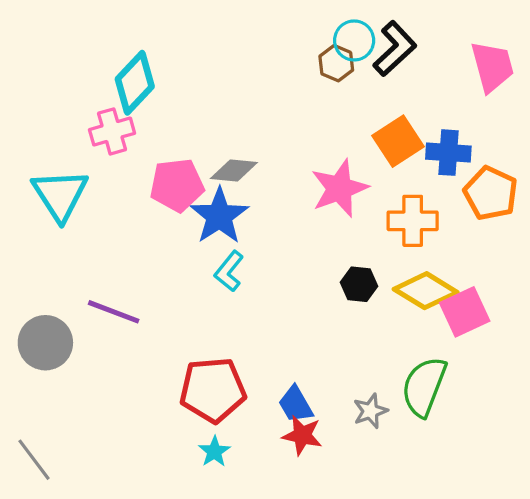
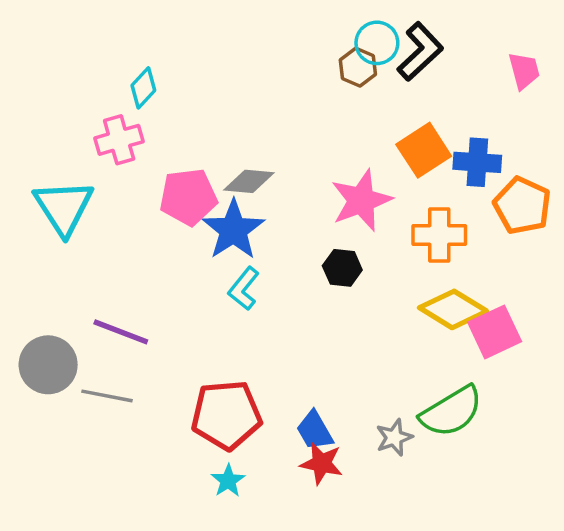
pink trapezoid: (492, 66) -> (524, 71), size x0.7
cyan diamond: (135, 83) -> (143, 88), size x0.6
black hexagon: (359, 284) -> (342, 268), moved
green semicircle: (424, 387) -> (451, 412), turned -142
gray line: (34, 460) -> (107, 396), moved, turned -42

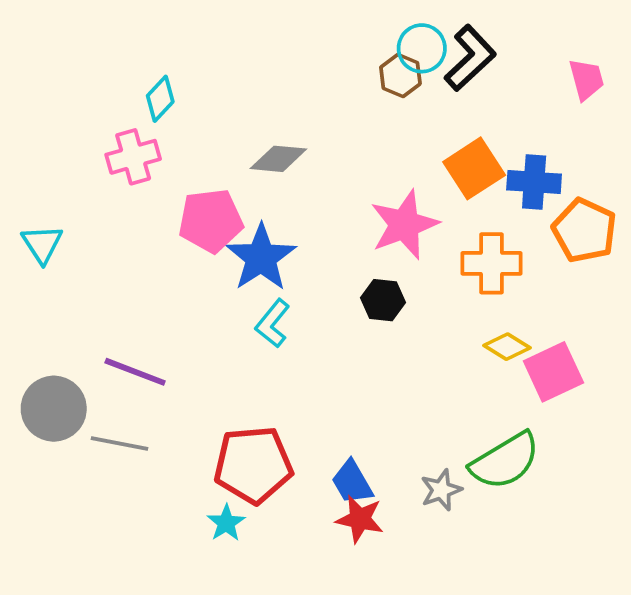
gray diamond: (249, 181) -> (278, 159), moved
cyan triangle: (64, 207) -> (42, 244), moved, size x0.6
yellow diamond: (453, 309) -> (507, 347), size x0.6
cyan star: (228, 481) -> (226, 523), moved

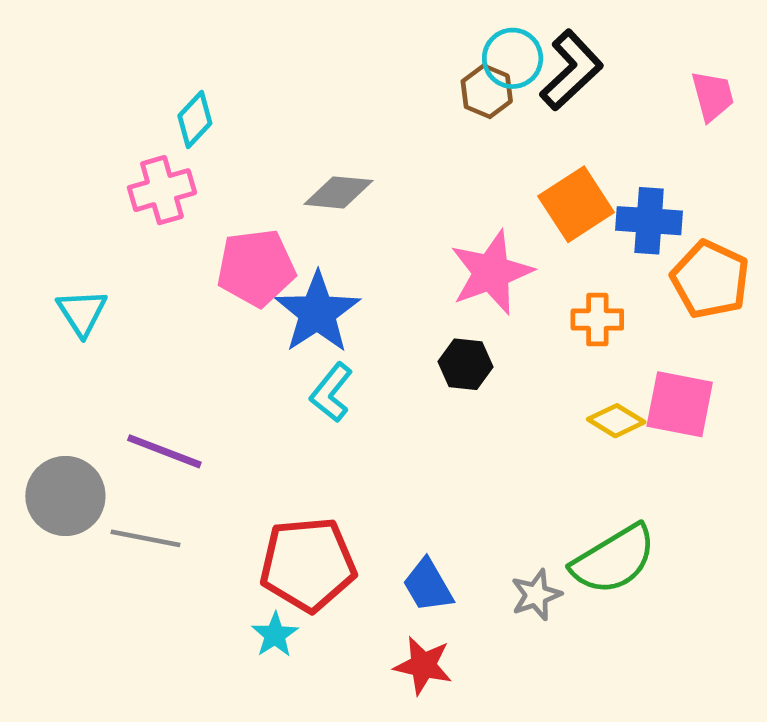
cyan triangle: (42, 244) -> (82, 312), moved
orange cross: (491, 263) -> (597, 320), size x0.7
pink square: (553, 372) -> (680, 404), moved, turned 36
red star: (360, 519) -> (423, 665), moved

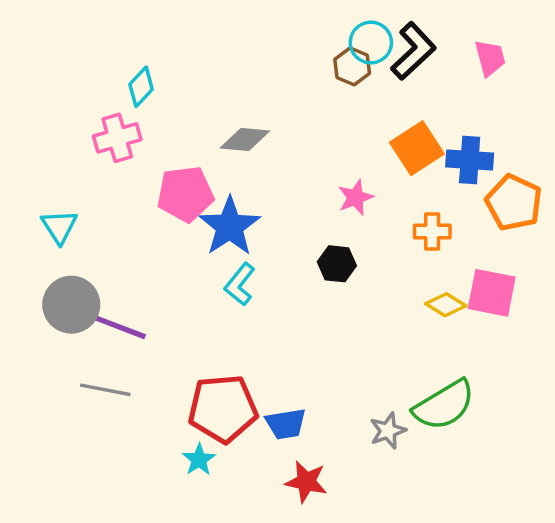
pink trapezoid: (713, 96) -> (490, 58), moved
pink star: (491, 272) -> (356, 197), size x0.6
gray circle: (65, 496) -> (71, 305), moved
blue trapezoid: (428, 585) -> (286, 424), moved, turned -69

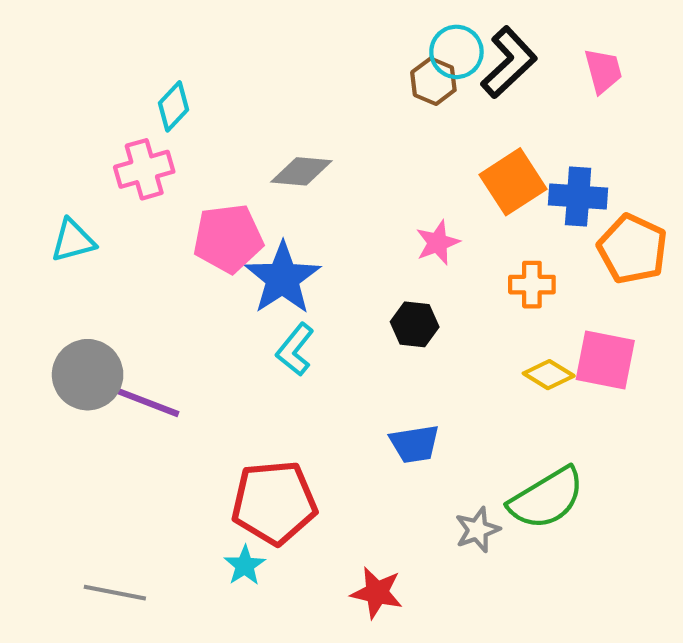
cyan triangle: (59, 226) -> (73, 241), moved, turned 48
gray line: (105, 390) -> (115, 593), moved
blue trapezoid: (286, 424) -> (415, 444), moved

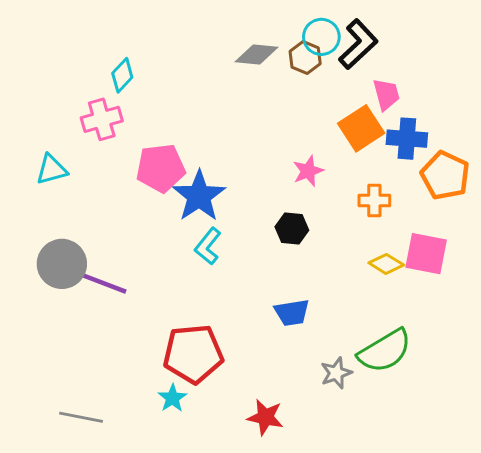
pink trapezoid: (603, 71) -> (386, 94), moved
gray diamond: (301, 171) -> (256, 55), moved

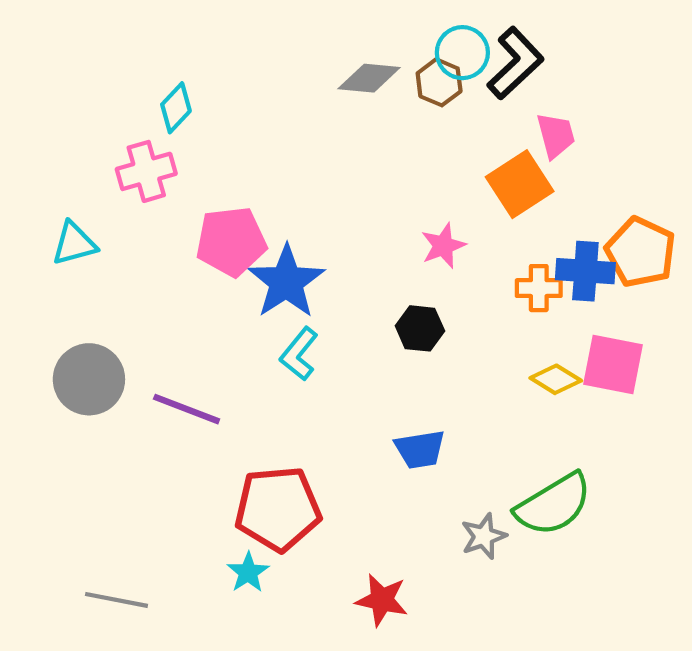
blue cross: (407, 139) -> (585, 271), moved
purple line: (103, 283) -> (187, 409), moved

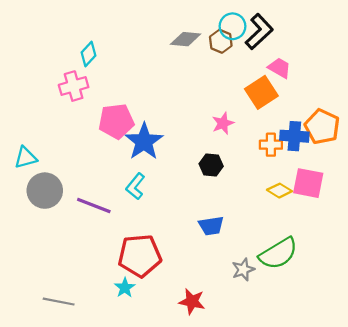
pink trapezoid: (556, 135) -> (279, 68), turned -45
cyan triangle: (74, 244) -> (26, 157), moved
cyan L-shape: (299, 354) -> (135, 186), moved

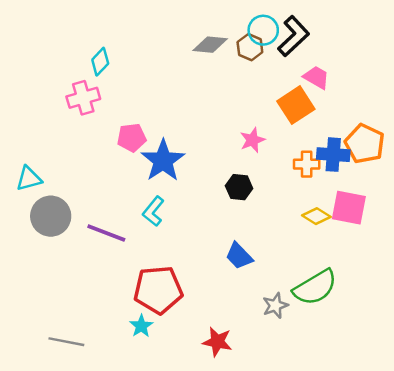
pink pentagon: (116, 121) -> (132, 138), size x0.7
blue trapezoid: (211, 226) -> (239, 256), turned 55

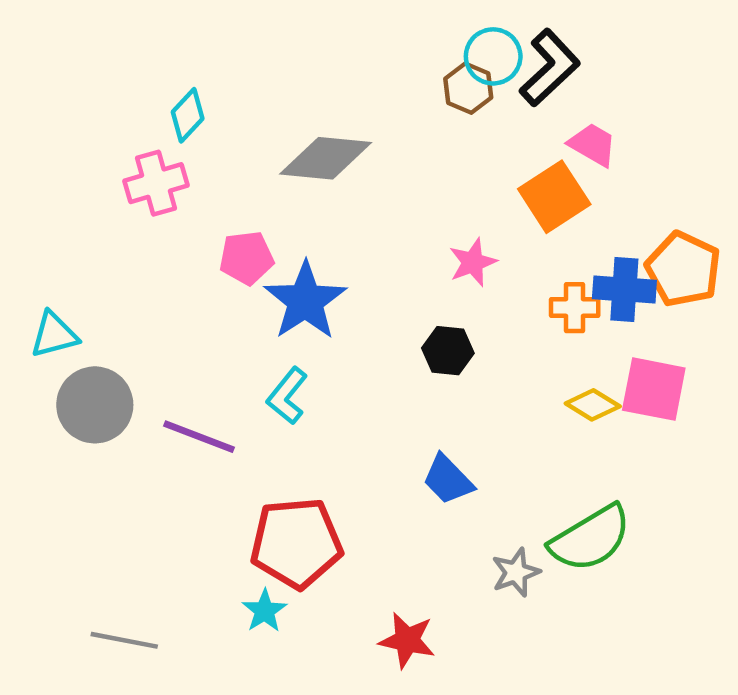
gray diamond: (210, 45) -> (326, 158), moved, size x1.4

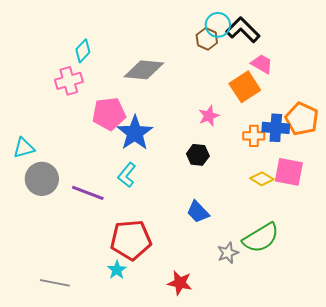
black L-shape: (550, 68) -> (243, 30), turned -92
pink pentagon: (246, 258) -> (109, 114), size x1.4

